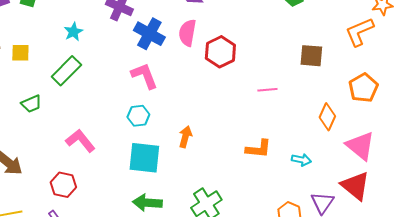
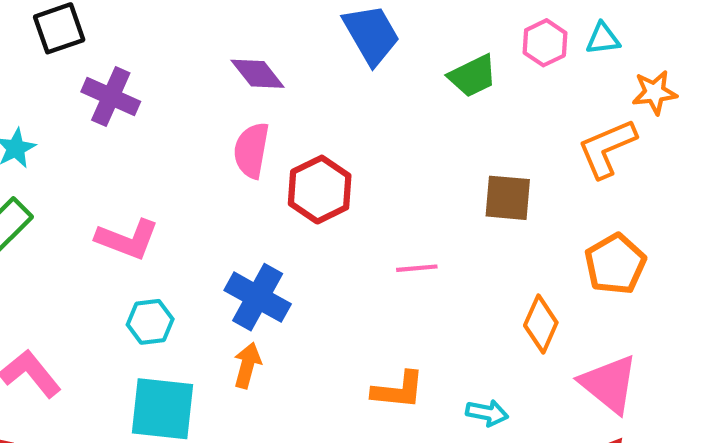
blue cross: (149, 34) -> (258, 297), moved
pink L-shape: (144, 76) -> (127, 239), moved, turned 132

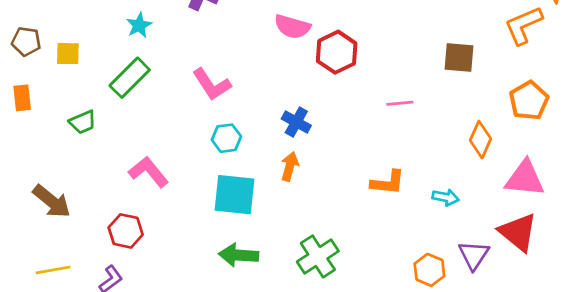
pink semicircle: (251, 150) -> (292, 27), turned -84
pink L-shape: (127, 239) -> (212, 84), turned 36
blue cross: (258, 297) -> (296, 122), size x0.7
pink triangle: (609, 384) -> (525, 179), turned -33

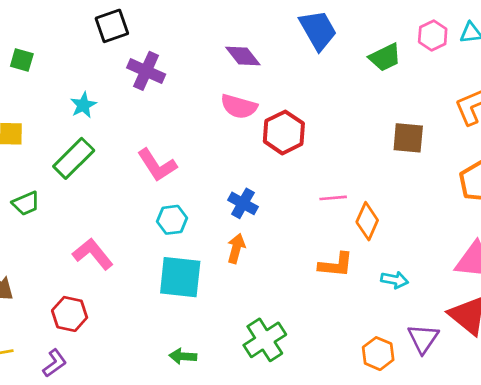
pink line: (400, 103) -> (333, 198), moved
orange diamond: (480, 140) -> (367, 221), moved
green arrow: (239, 255) -> (183, 356), moved, size x0.7

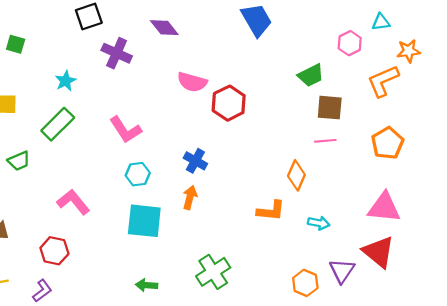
pink hexagon: (433, 35) -> (350, 43), moved
purple diamond: (243, 56) -> (164, 28), moved
green trapezoid: (385, 57) -> (311, 75), moved
pink line: (333, 198) -> (325, 141), moved

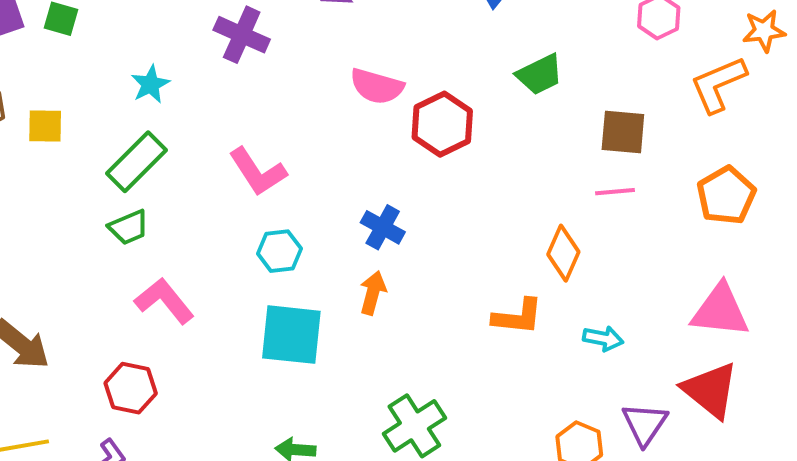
green trapezoid: (311, 75) -> (540, 74), moved
green trapezoid: (19, 161) -> (129, 227), moved

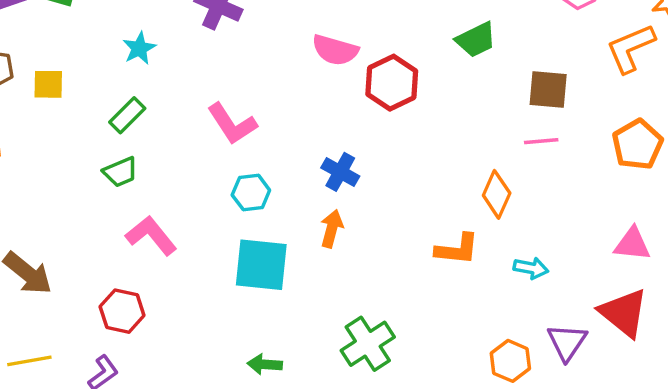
green rectangle: (136, 162) -> (127, 115), size x0.7
pink triangle: (720, 311) -> (632, 244), size x0.7

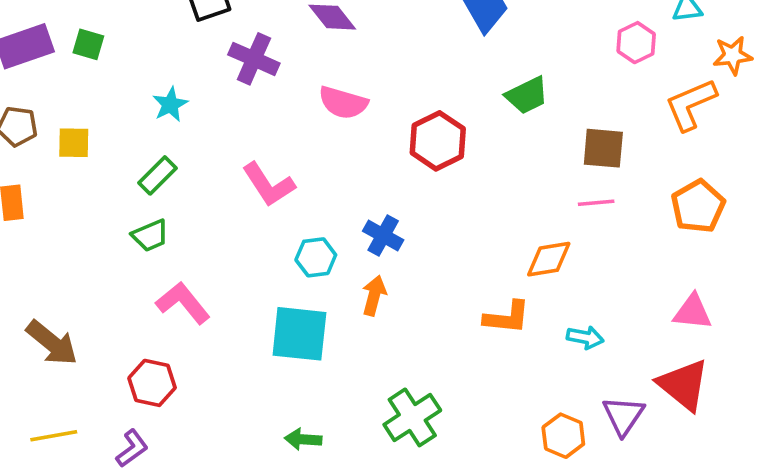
pink semicircle: (335, 50) -> (343, 103), moved
cyan hexagon: (251, 193) -> (316, 257), moved
orange diamond: (497, 194) -> (549, 259), turned 57

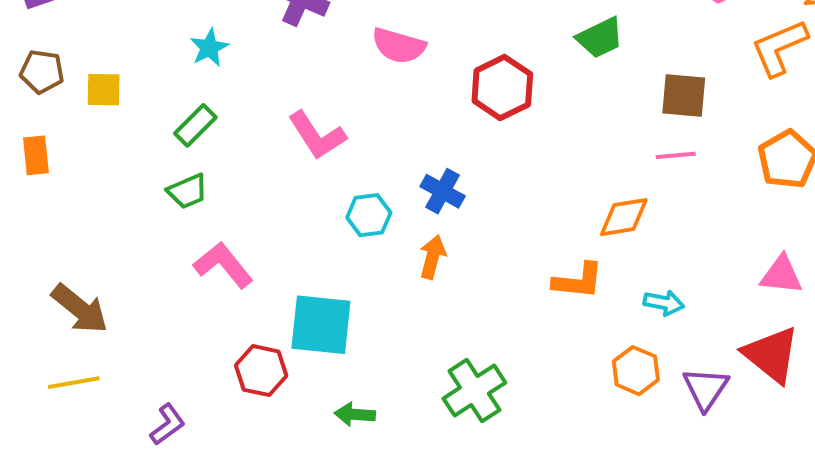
cyan square: (299, 334) -> (321, 325), moved
red hexagon: (152, 383) -> (261, 371), moved
yellow line: (54, 436) -> (74, 383), moved
orange hexagon: (563, 436) -> (636, 371), moved

